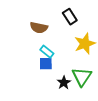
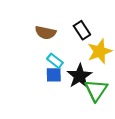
black rectangle: (70, 17) -> (82, 30), moved
black star: (64, 83) -> (80, 76), moved, size x1.5

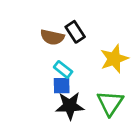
black rectangle: (82, 30) -> (75, 32), moved
black star: (80, 76) -> (70, 106), moved, turned 30

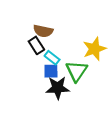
black rectangle: (75, 32) -> (36, 45), moved
green triangle: (110, 103) -> (77, 71), moved

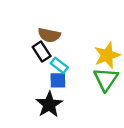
green triangle: (77, 71) -> (106, 79), moved
black star: (58, 88) -> (49, 104), moved, turned -30

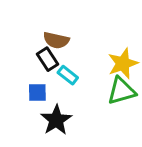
green triangle: (106, 79) -> (121, 91), turned 40
blue square: (58, 80) -> (37, 92), moved

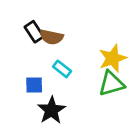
black rectangle: (48, 59) -> (34, 32), moved

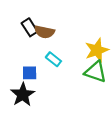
green triangle: (111, 84) -> (96, 72), turned 35
black star: (51, 110) -> (23, 95), moved

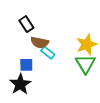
brown semicircle: (44, 32) -> (40, 42), moved
green triangle: (96, 72) -> (85, 64), turned 40

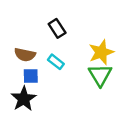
black rectangle: (26, 24) -> (57, 28), moved
brown semicircle: (40, 42) -> (25, 55), moved

